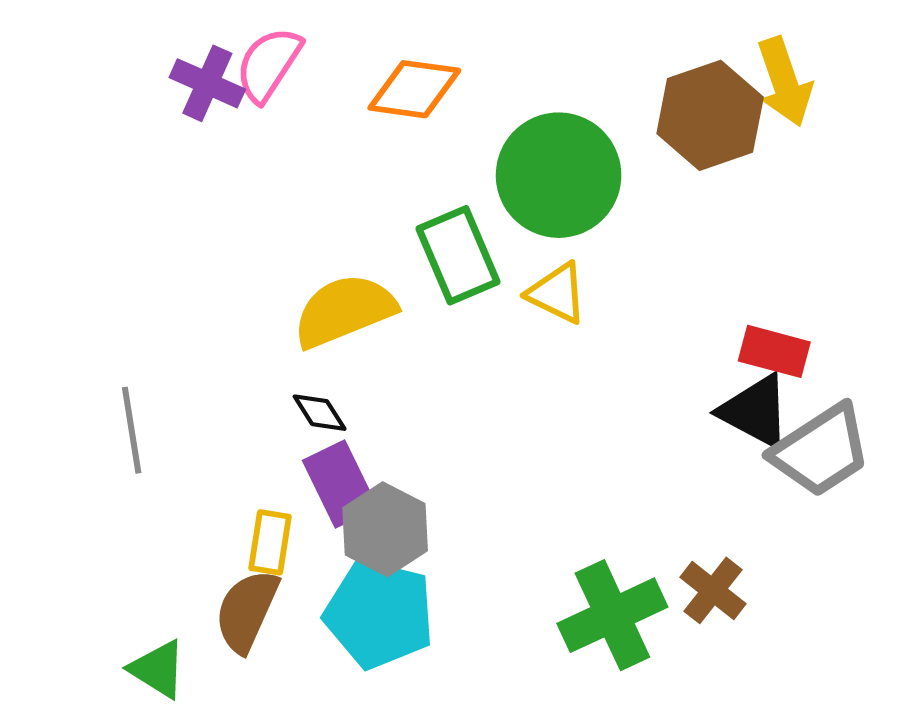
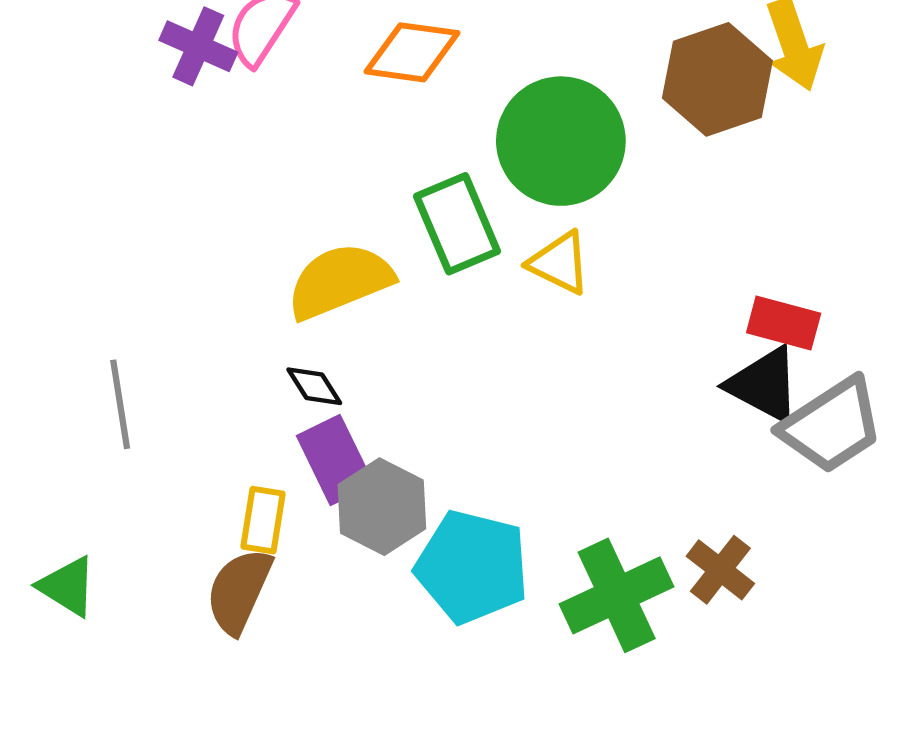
cyan pentagon: (379, 614) -> (472, 567), moved
green triangle: (158, 669) -> (67, 586), moved

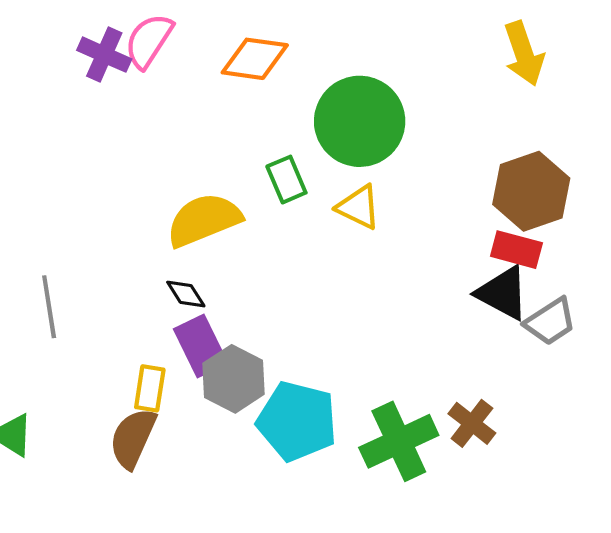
brown hexagon: (717, 79) -> (531, 191), moved
green rectangle: (457, 224) -> (286, 180), size x0.7
gray trapezoid: (832, 425) -> (550, 322), size x0.7

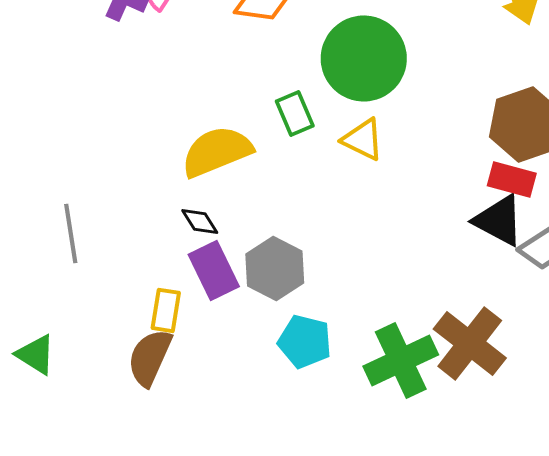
gray hexagon: (234, 379) -> (275, 268), moved
cyan pentagon: (297, 421) -> (305, 341), size x0.7
brown cross: (472, 423) -> (470, 343), size x1.6

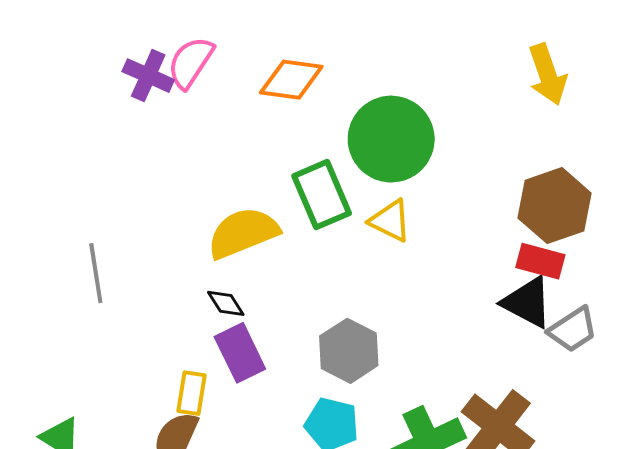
green rectangle: (295, 113) -> (322, 195), size x1.5
gray line: (71, 233) -> (96, 273), moved
gray hexagon: (275, 268) -> (349, 351), moved

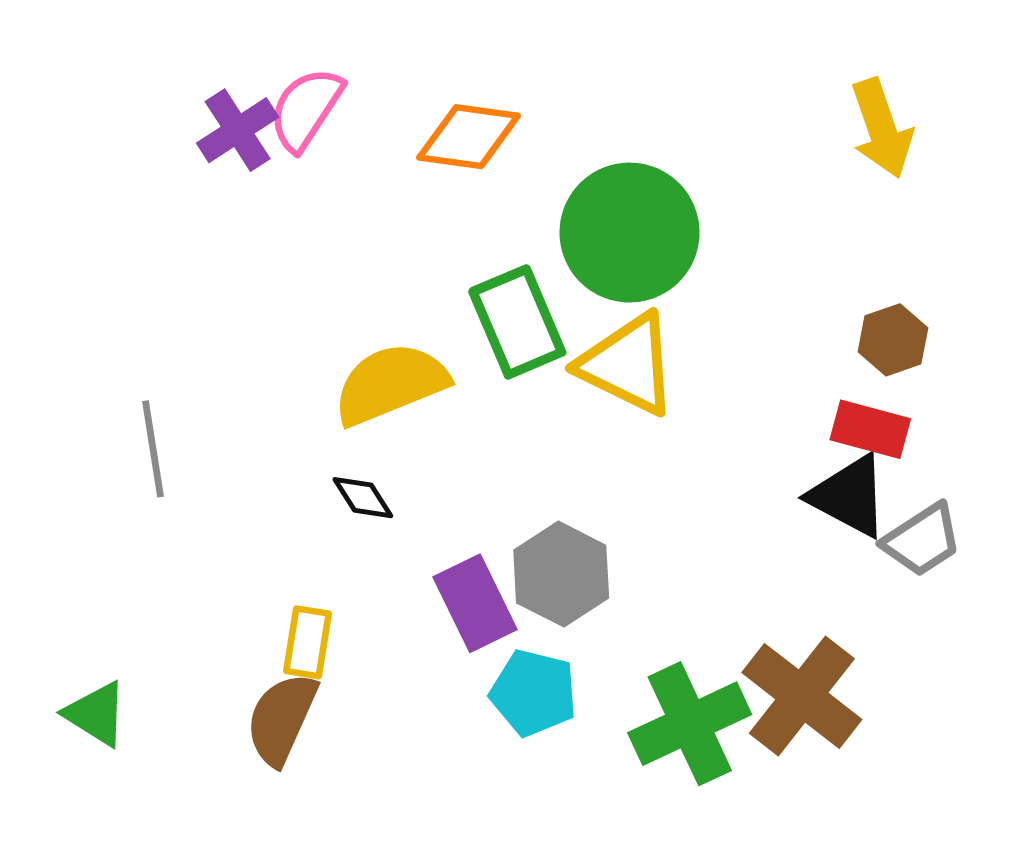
purple cross: (148, 76) -> (238, 130), turned 33
brown hexagon: (555, 206) -> (893, 340), size x0.6
yellow triangle: (390, 221) -> (628, 364), size x1.5
purple rectangle: (240, 353) -> (475, 603), moved

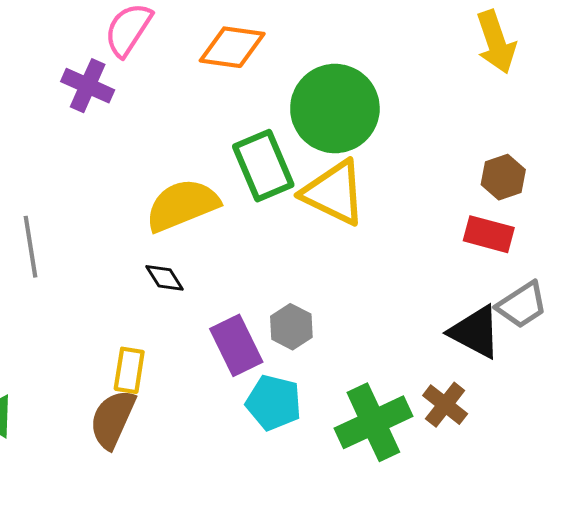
purple cross: (238, 130) -> (88, 86), moved, turned -33
black triangle: (849, 496) -> (475, 332), moved
gray hexagon: (561, 574) -> (291, 327), size x0.7
brown cross: (802, 696) -> (445, 405), size x0.6

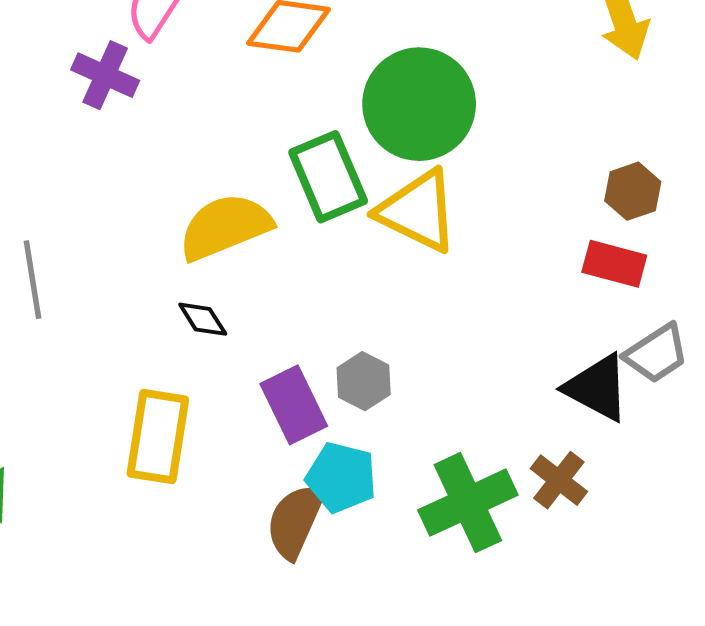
yellow rectangle: (129, 370) -> (158, 437), size x1.6
brown semicircle: (113, 419) -> (295, 521), moved

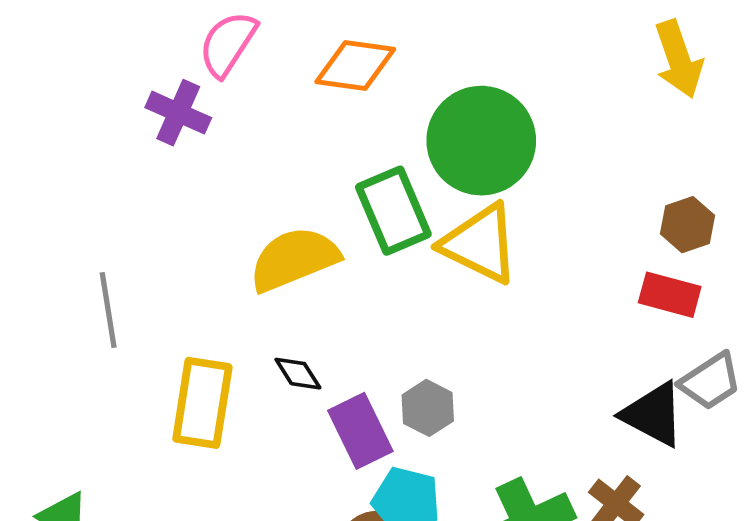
black diamond: (203, 319) -> (298, 374), moved
yellow rectangle: (158, 437) -> (202, 403), moved

